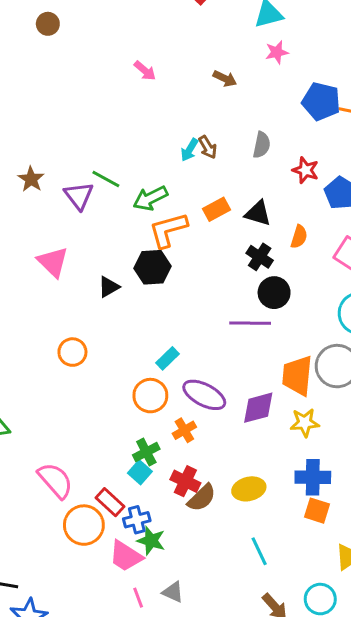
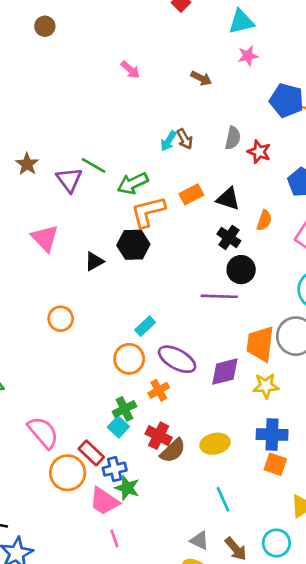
red star: (306, 170) -> (259, 152), moved
gray triangle: (173, 592) -> (199, 540), moved

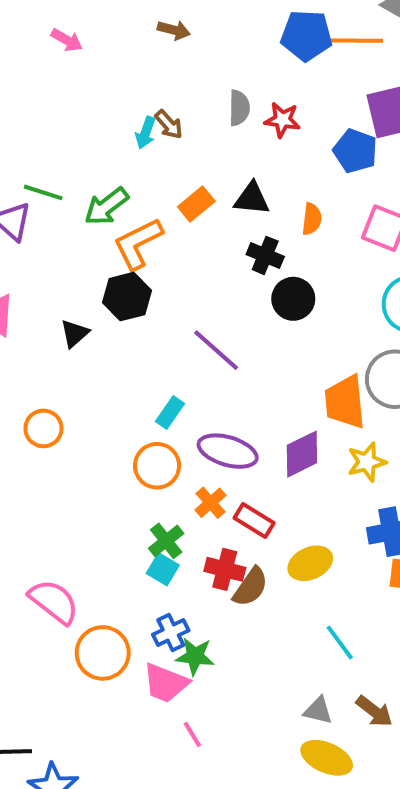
purple line: (219, 296) -> (216, 350), moved, turned 52
red rectangle: (91, 453) -> (254, 521), moved

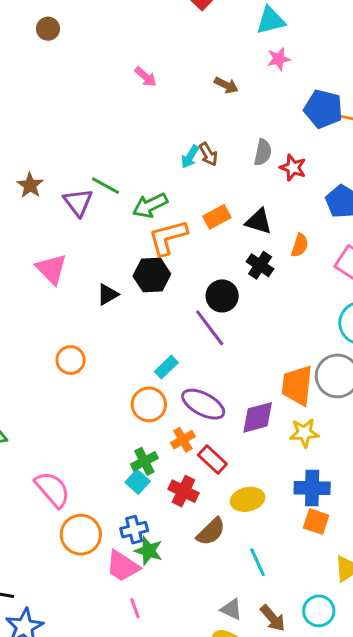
black circle: (293, 299) -> (222, 296), moved
brown semicircle: (250, 587) -> (211, 532), moved

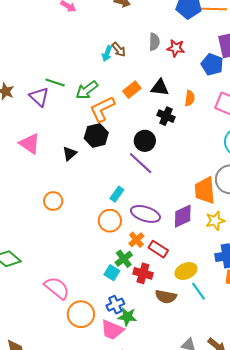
green cross: (144, 461) -> (124, 259), moved
brown semicircle: (211, 532) -> (166, 297), turned 65
cyan line: (257, 562) -> (199, 291), moved

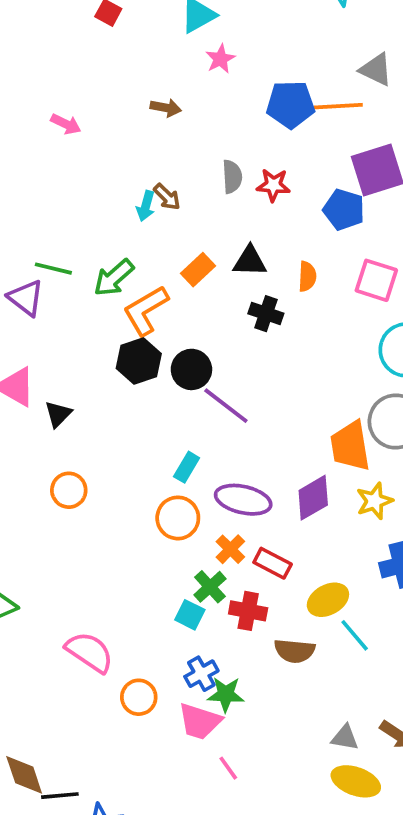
black circle: (145, 141) -> (191, 369), moved
black triangle: (70, 154) -> (58, 414), moved
orange circle: (81, 314) -> (139, 697), size x0.7

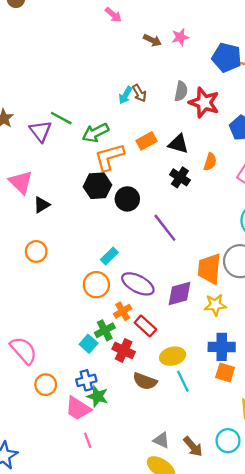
pink star: (220, 59) -> (180, 37), moved
pink arrow: (66, 124) -> (113, 15), moved
red star: (273, 185) -> (204, 103), size x1.5
purple line: (226, 406) -> (165, 228), moved

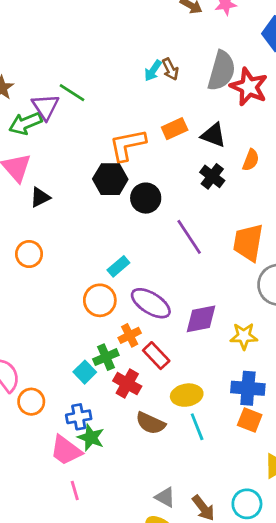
gray semicircle: (181, 91) -> (222, 71), size x1.6
green arrow: (96, 133) -> (25, 123), moved
orange trapezoid: (209, 269) -> (248, 243), moved
orange circle: (46, 385) -> (31, 402), moved

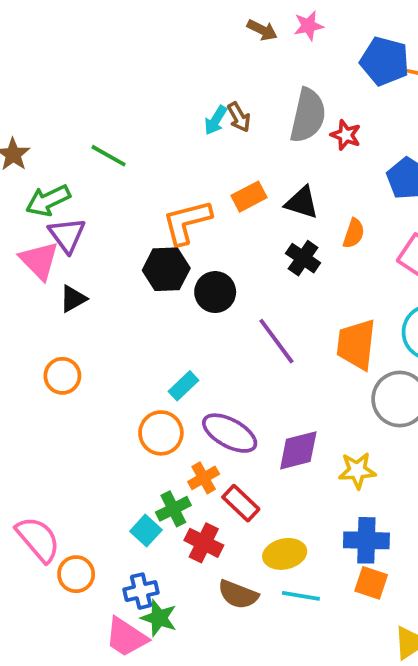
red star: (249, 87) -> (346, 135), size x0.6
purple triangle: (45, 107) -> (67, 235), moved
cyan line: (197, 427) -> (301, 596), turned -56

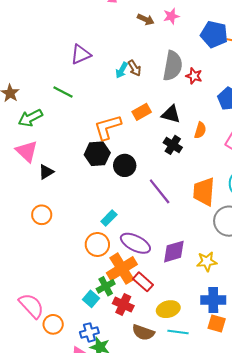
purple triangle: (67, 235) -> (81, 54), moved, turned 45
orange cross: (204, 478) -> (122, 269), size x1.8

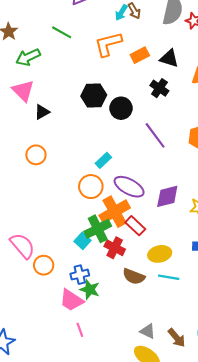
orange L-shape: (108, 127) -> (108, 44), moved
black cross: (173, 145) -> (159, 88), moved
green cross: (106, 286) -> (98, 229), size x1.4

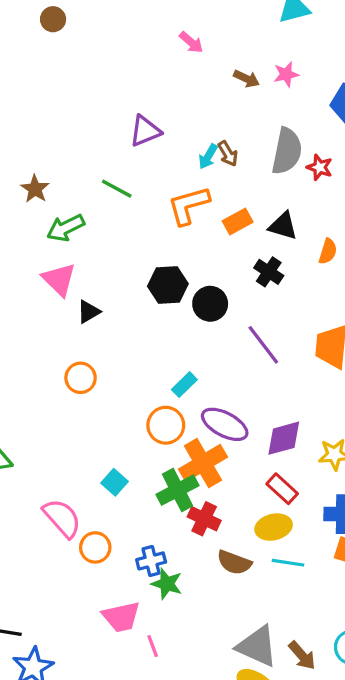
red rectangle: (135, 226) -> (282, 489), moved
cyan square: (83, 241) -> (115, 482), moved
pink trapezoid: (71, 300) -> (121, 617), moved, turned -45
gray triangle: (148, 331) -> (257, 646), size x1.8

